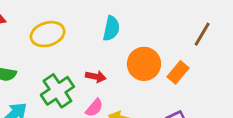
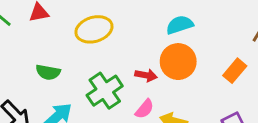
cyan semicircle: (111, 28) -> (180, 25), moved, turned -120
orange circle: (144, 64) -> (178, 62), moved

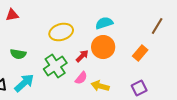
yellow ellipse: (94, 29) -> (61, 32), moved
red arrow: (146, 75) -> (82, 56), turned -56

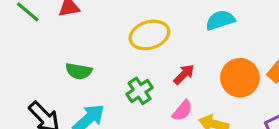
orange circle: (103, 47) -> (240, 78), moved
green cross: (55, 66) -> (140, 91), size x0.7

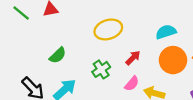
cyan semicircle: (220, 20) -> (166, 32), moved
green semicircle: (79, 71) -> (58, 55), turned -54

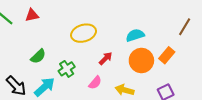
green cross: (101, 69) -> (67, 69), moved
pink semicircle: (132, 84) -> (95, 83), moved

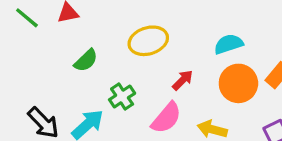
green semicircle: (38, 56) -> (86, 60), moved
pink semicircle: (95, 83) -> (166, 118), size x1.5

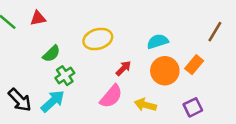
green cross: (122, 97) -> (65, 76), moved

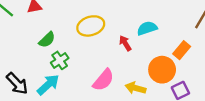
red arrow: (123, 68) -> (125, 43), moved, turned -77
orange circle: (165, 71) -> (162, 70), moved

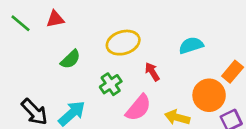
red arrow: (125, 43) -> (152, 72), moved
green cross: (60, 60) -> (111, 84), moved

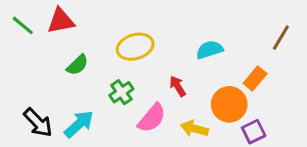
red triangle: (55, 19) -> (61, 21), size x1.4
red arrow: (152, 72) -> (178, 86), moved

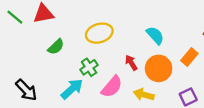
cyan semicircle: (210, 50) -> (155, 35), turned 66
orange circle: (229, 104) -> (159, 68), moved
cyan arrow: (79, 124) -> (72, 89), moved

